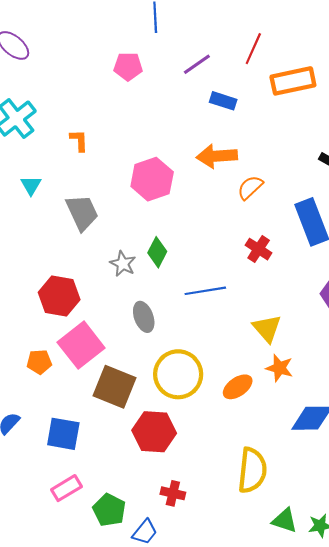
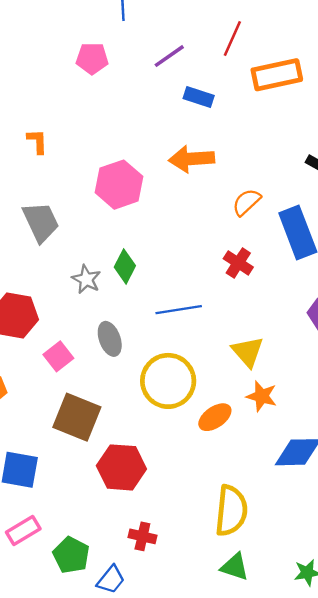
orange semicircle: (250, 187) -> (246, 202), moved
pink square: (81, 345) -> (58, 356), moved, size x0.6
yellow circle: (178, 374) -> (168, 381), moved
green triangle: (285, 520) -> (235, 567), moved

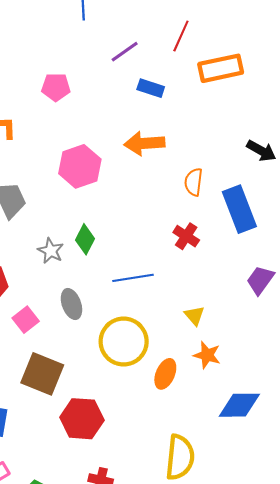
pink pentagon: (92, 58) -> (56, 87), moved
orange semicircle: (246, 202) -> (194, 182), turned -40
yellow triangle: (248, 352) -> (195, 315), size x0.7
orange ellipse: (215, 417) -> (165, 374), turned -32

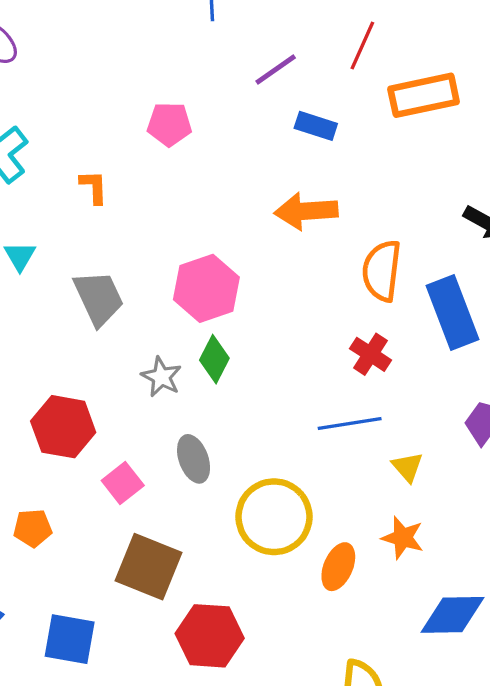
pink hexagon: (80, 166) -> (206, 288), moved
orange semicircle: (194, 182) -> (382, 271), size x1.4
blue line: (133, 278) -> (350, 423), moved
yellow triangle: (195, 315) -> (407, 467), moved

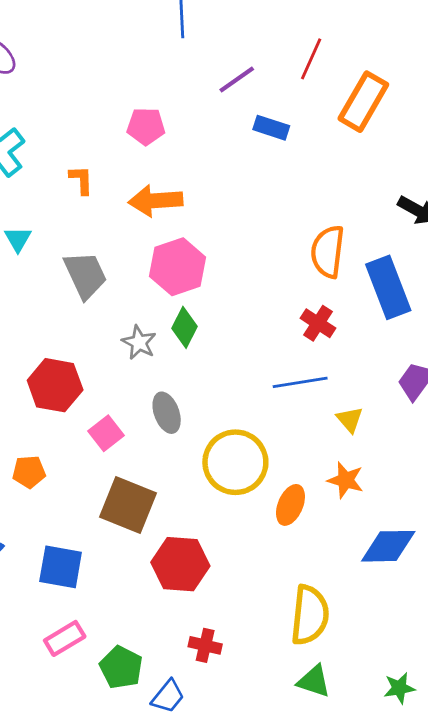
orange rectangle: (424, 95) -> (363, 102), turned -48
orange arrow: (306, 211) -> (156, 201), moved

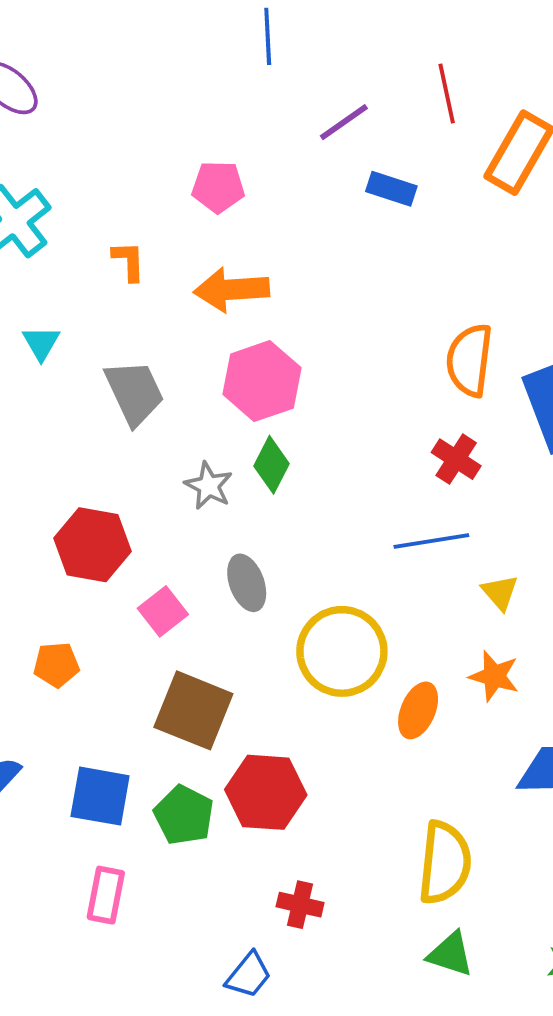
red line: (311, 59) -> (447, 94), turned -36
pink rectangle: (65, 638) -> (106, 895), turned -48
green pentagon: (121, 667) -> (184, 815), moved

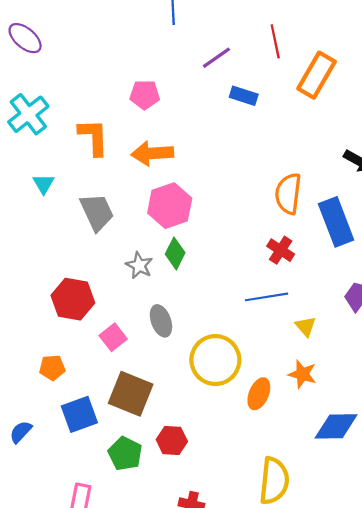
orange L-shape: (129, 261) -> (94, 137), size x1.6
red hexagon: (266, 792) -> (172, 441), size x0.7
blue square: (100, 796) -> (79, 414), moved, turned -30

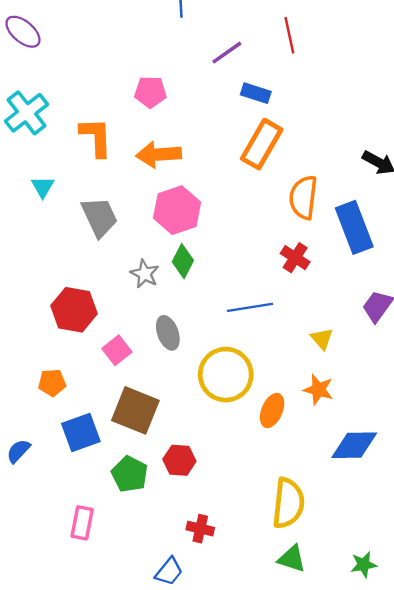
orange rectangle: (317, 75) -> (262, 144), moved
blue line: (266, 297) -> (250, 307), moved

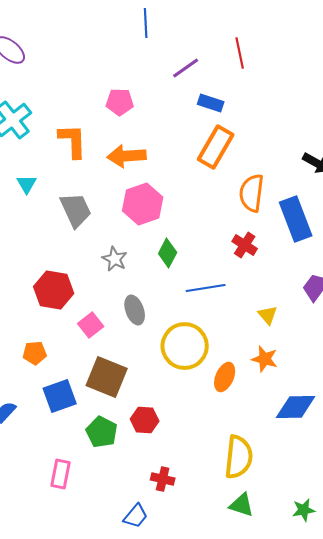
green diamond: (183, 261) -> (168, 253), moved

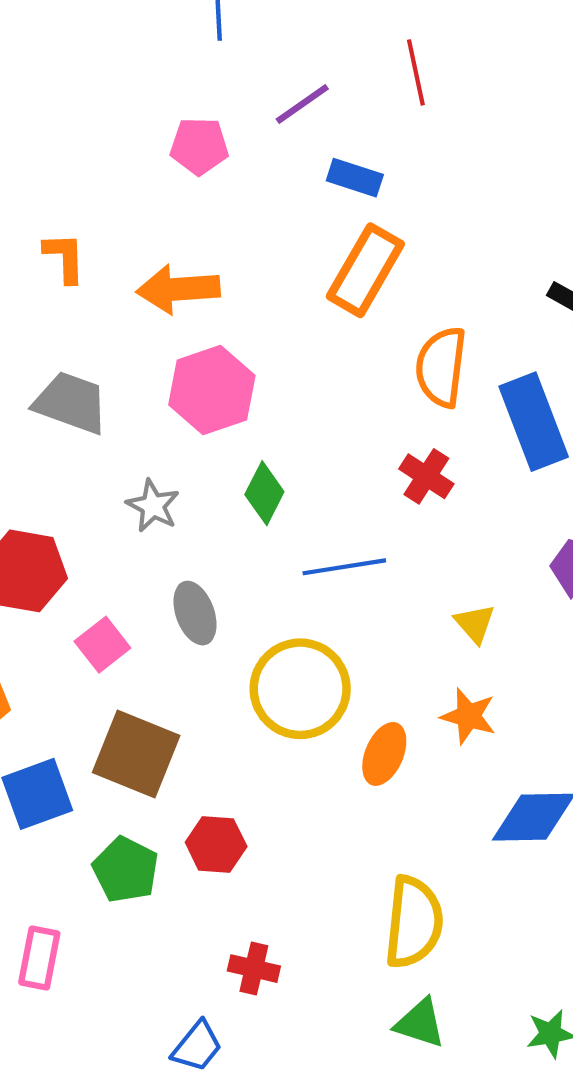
pink pentagon: (120, 102) -> (199, 146), moved
orange L-shape: (73, 141) -> (65, 258), size x0.7
gray trapezoid: (76, 210) -> (71, 403), turned -45

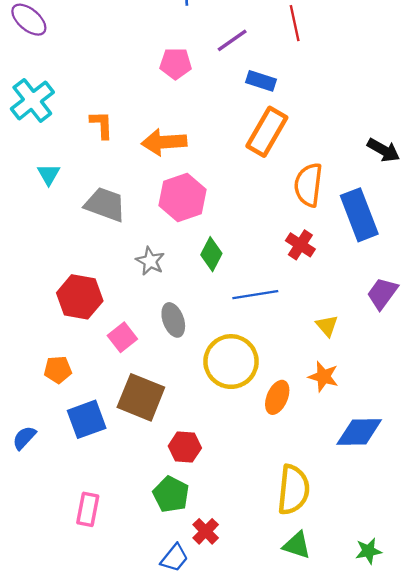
green pentagon: (126, 870) -> (171, 494), moved
red cross: (254, 969) -> (206, 531), moved, turned 32

